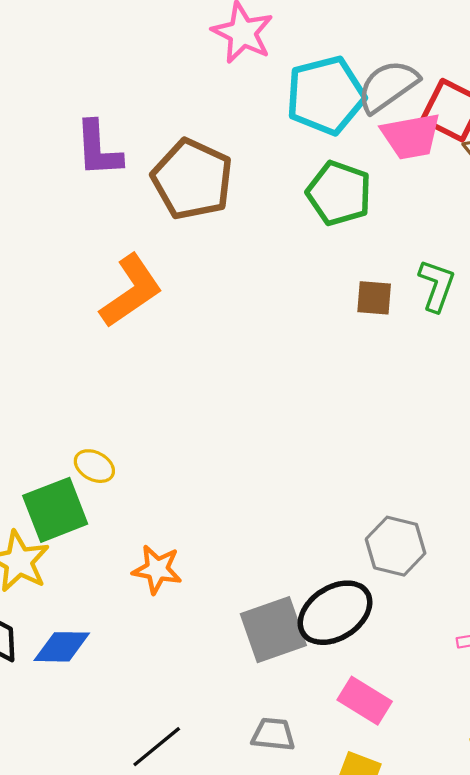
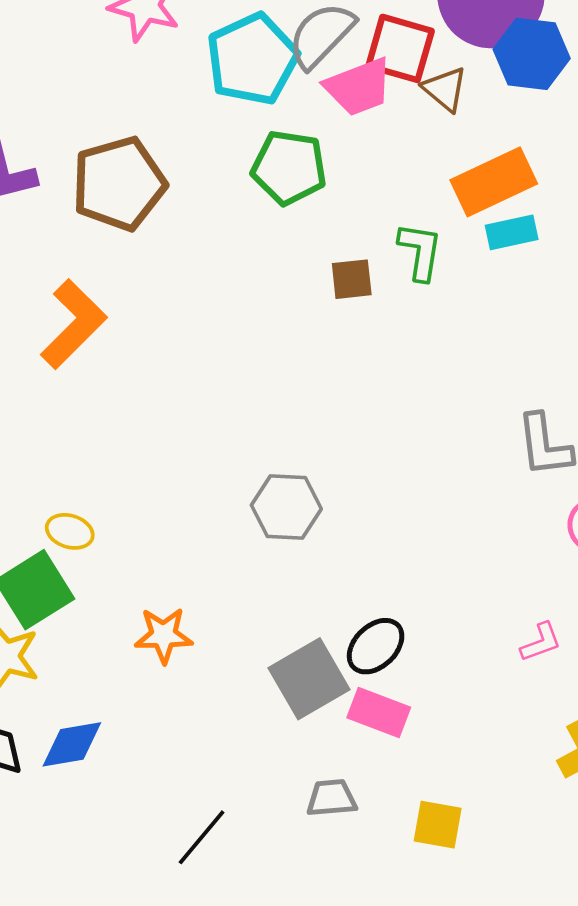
brown pentagon: (192, 179) -> (119, 184), turned -30
gray hexagon: (396, 546) -> (286, 507), moved
black ellipse: (335, 613) -> (376, 646), size x0.7
pink rectangle: (365, 701) -> (379, 713), moved

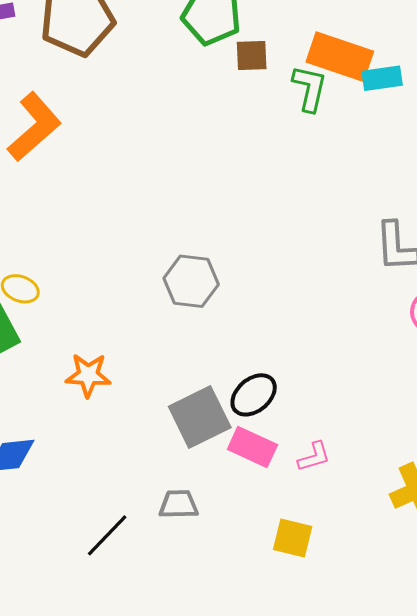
orange rectangle: (494, 182) -> (340, 57), moved, turned 40
brown square: (352, 279) -> (252, 56), moved
pink L-shape: (541, 642) -> (314, 457), moved
gray trapezoid: (332, 798) -> (179, 504), moved

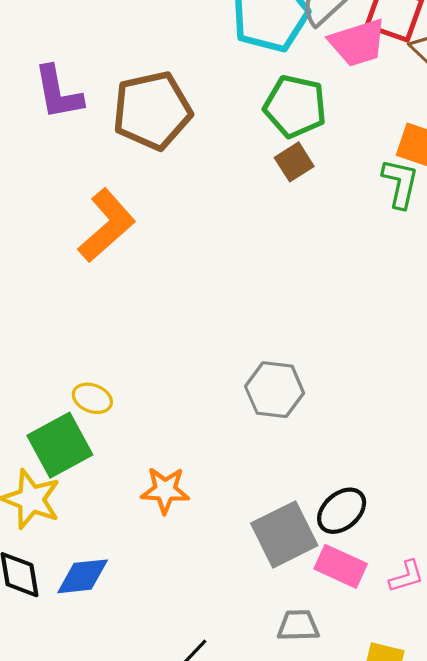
brown square: (252, 56) -> (294, 162), moved, turned -30
gray trapezoid: (179, 504) -> (298, 625), moved

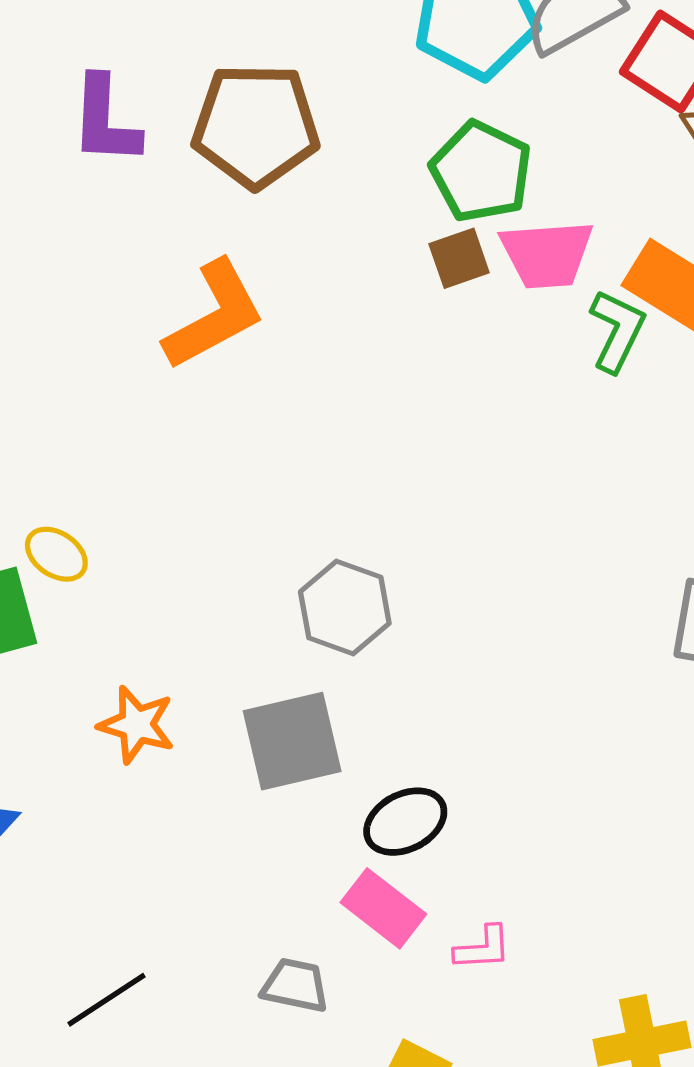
pink trapezoid: (358, 43) -> (547, 254), moved
purple L-shape: (58, 93) -> (105, 121), moved
orange L-shape: (107, 225) -> (214, 315), moved
gray square: (284, 534) -> (292, 741), moved

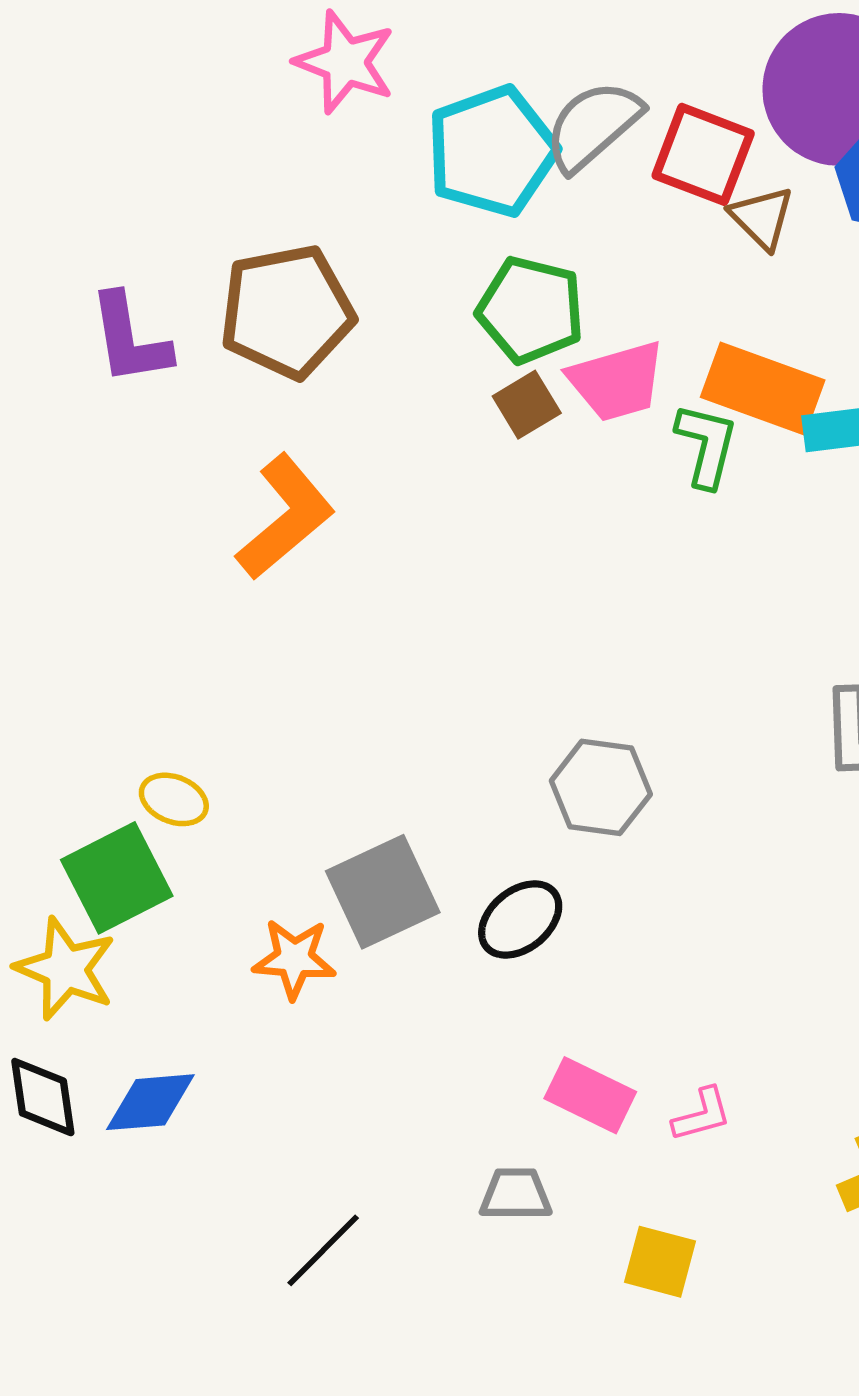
gray hexagon: (345, 607) -> (601, 787), moved
gray square: (292, 741) -> (383, 892), moved
black ellipse: (405, 822) -> (520, 919), moved

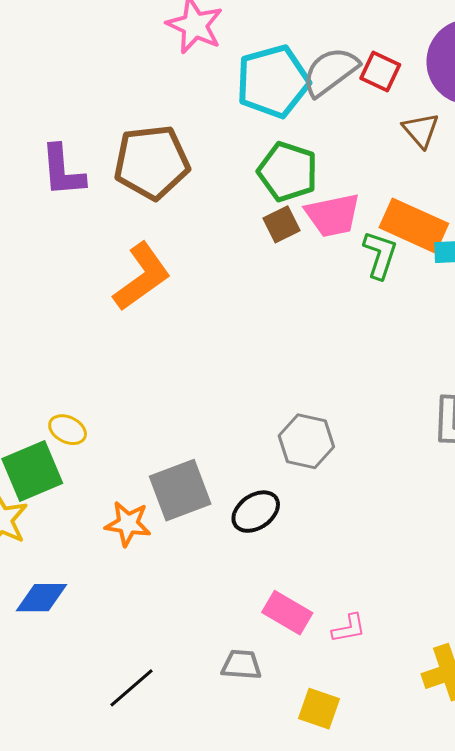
red square: (703, 154) -> (380, 71), moved, size x0.7

